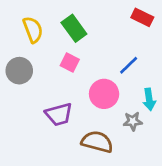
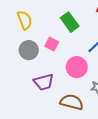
green rectangle: (74, 28) -> (70, 22), moved
gray circle: (19, 71) -> (29, 50), moved

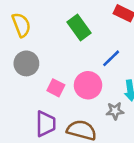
pink square: (52, 44) -> (56, 88), moved
purple trapezoid: (44, 82) -> (46, 124), moved, turned -75

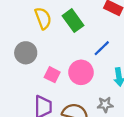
yellow semicircle: (21, 25) -> (43, 18), moved
gray star: (115, 111) -> (105, 105), moved

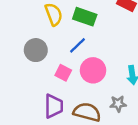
green rectangle: (73, 21) -> (85, 17), turned -35
blue line: (102, 48) -> (78, 45), moved

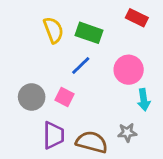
gray circle: (36, 50) -> (32, 97), moved
pink circle: (93, 70) -> (129, 70), moved

